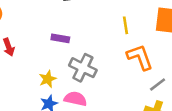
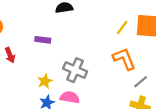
yellow line: (126, 25) -> (122, 27), moved, turned 48
purple rectangle: (60, 38) -> (43, 40), moved

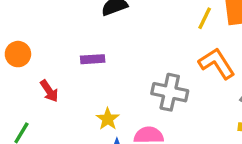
gray cross: (75, 70) -> (170, 92), moved

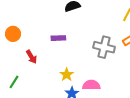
gray cross: (170, 92) -> (104, 47), moved

